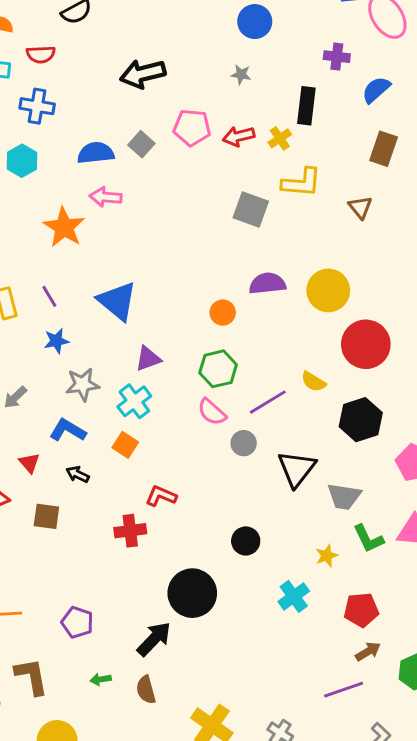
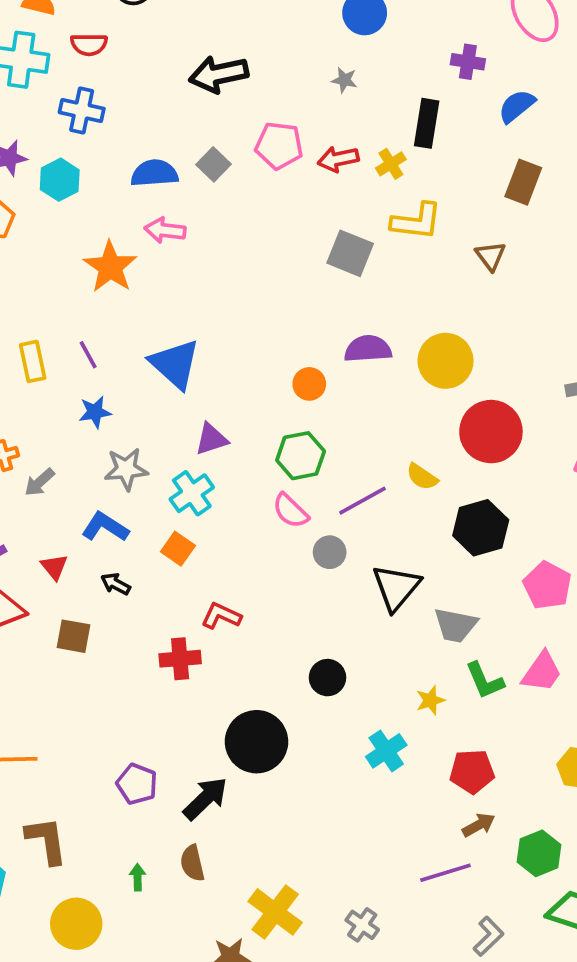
purple pentagon: (77, 622) -> (137, 784), moved
green arrow: (101, 679) -> (138, 877), moved, turned 96

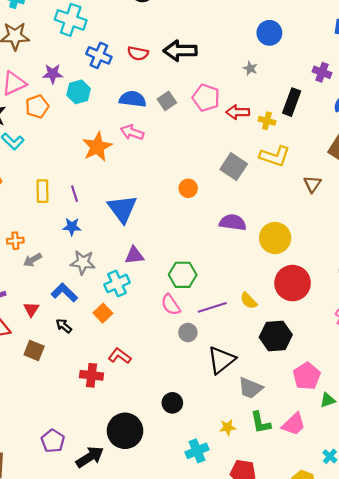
red semicircle: (89, 44) -> (138, 53), moved
yellow cross: (391, 164) -> (267, 121), turned 35
orange circle: (309, 384) -> (188, 188), moved

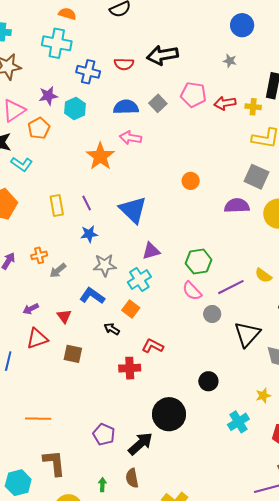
gray square: (234, 167) -> (257, 177), moved
black arrow: (64, 326) -> (112, 329), moved

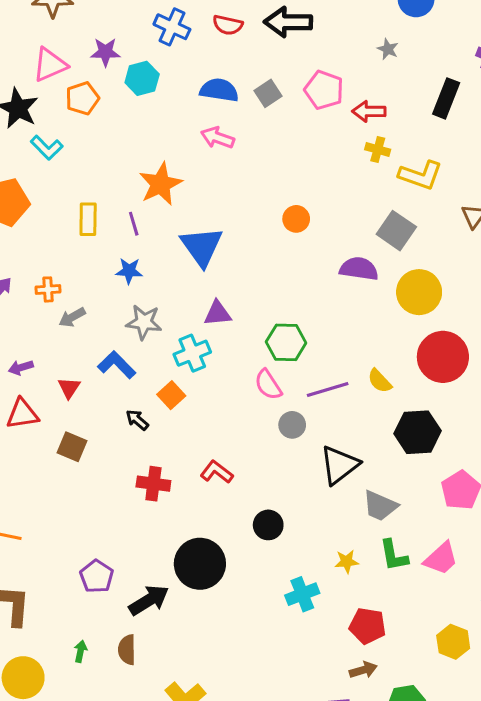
yellow cross: (253, 107) -> (378, 150), moved
orange star: (100, 156) -> (161, 184), moved
red L-shape: (153, 346) -> (217, 472), moved

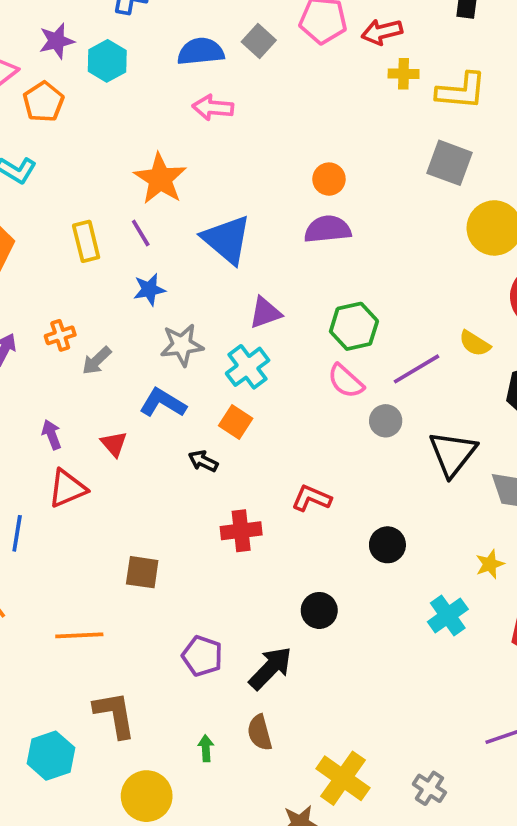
purple semicircle: (359, 269) -> (328, 229), moved
purple arrow: (21, 368) -> (52, 435), turned 100
brown square: (72, 447) -> (142, 572), moved
black circle: (200, 564) -> (319, 610), size x0.6

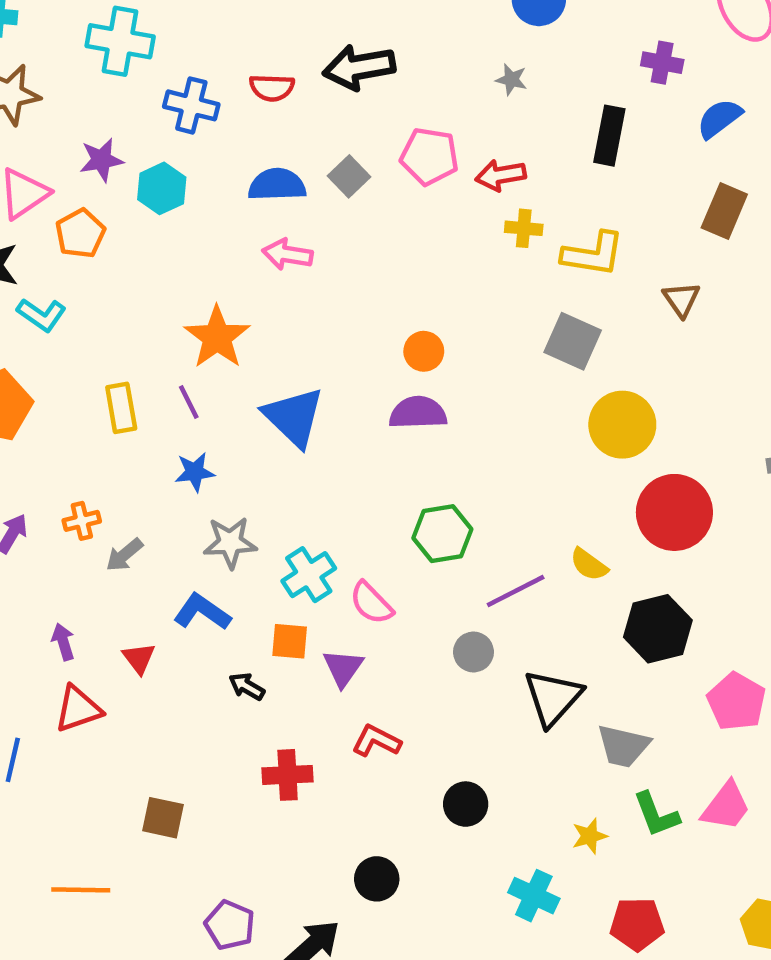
purple triangle: (265, 313) -> (343, 668), moved, turned -39
pink semicircle: (346, 381) -> (371, 603), moved
orange square: (236, 422) -> (290, 641), turned -32
cyan cross: (448, 616) -> (534, 896), turned -33

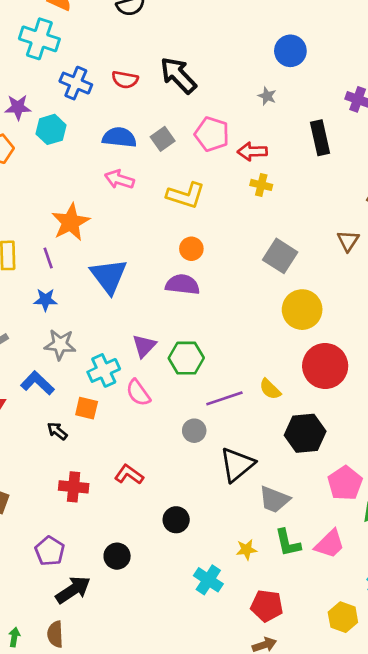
black arrow: (359, 67) -> (178, 75), turned 48
black rectangle: (609, 136) -> (320, 138), turned -32
yellow L-shape: (593, 254) -> (186, 195), moved
purple triangle: (343, 668) -> (144, 346), moved
purple pentagon: (230, 925) -> (50, 551), moved

